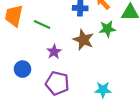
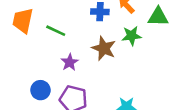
blue circle: (23, 69) -> (40, 90), moved

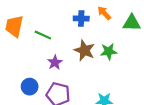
green star: (132, 36) -> (109, 51), moved

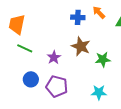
green line: (43, 35) -> (25, 48), moved
green star: (109, 51) -> (103, 59), moved

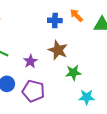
green star: (103, 59) -> (73, 73), moved
cyan star: (99, 92) -> (87, 97), moved

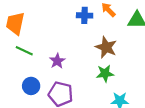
brown star: (58, 50) -> (106, 47), moved

